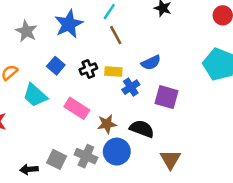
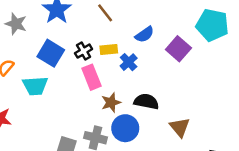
blue square: (56, 66) -> (51, 53), size x1.5
cyan trapezoid: (35, 95) -> (35, 86), turned -36
purple square: (167, 97) -> (178, 49), moved, turned 35
pink rectangle: (77, 108) -> (92, 77), moved, turned 45

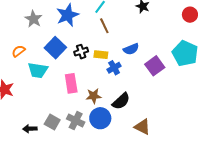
pink rectangle: (92, 77) -> (71, 83), moved
black semicircle: (146, 101) -> (121, 101), turned 114
brown triangle: (180, 127) -> (142, 127), turned -36

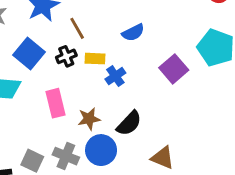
brown line: (104, 26) -> (77, 28), moved
blue semicircle: (131, 49) -> (133, 33), moved

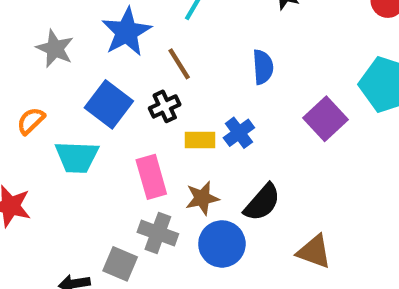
blue semicircle: (133, 33) -> (263, 67), turned -65
yellow rectangle: (95, 59) -> (200, 140), moved
gray cross: (66, 156) -> (158, 233), moved

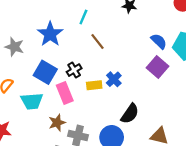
brown line: (179, 64) -> (98, 42), moved
blue semicircle: (263, 67) -> (159, 41), moved, turned -35
pink rectangle: (151, 177) -> (65, 93), moved
brown star: (202, 198) -> (57, 123), moved

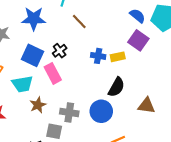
blue star: (50, 34) -> (34, 19), turned -30
blue cross: (114, 79) -> (98, 56), turned -32
yellow rectangle: (94, 85) -> (118, 57), moved
brown star: (57, 123) -> (38, 105), moved

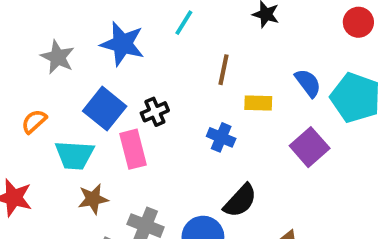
brown line: (79, 22) -> (223, 70), moved, turned 42
purple square: (138, 40) -> (310, 147), moved
yellow rectangle: (118, 57) -> (258, 103), moved

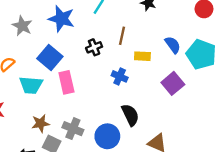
black cross: (155, 112) -> (94, 47), moved
brown star: (93, 199) -> (41, 123), moved
black semicircle: (240, 201) -> (130, 115), turned -70

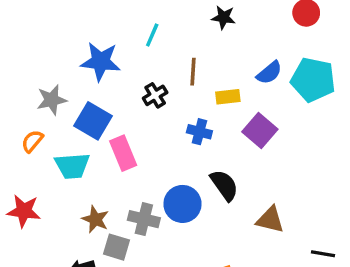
gray star: (22, 26) -> (52, 100), moved, turned -30
blue semicircle: (173, 45) -> (269, 73), turned 96
purple square: (173, 83) -> (260, 131), moved
brown star: (41, 123) -> (95, 219), turned -30
blue circle: (107, 136) -> (182, 204), moved

